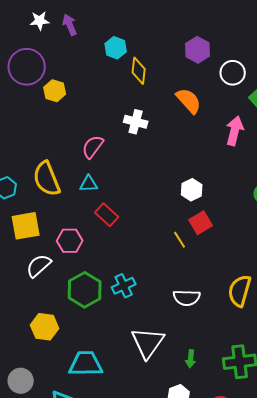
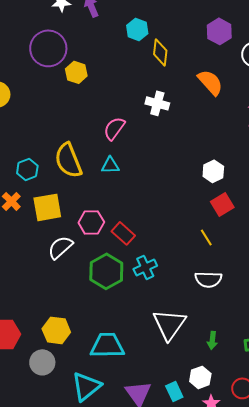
red rectangle: (107, 215) -> (123, 233), moved
yellow line: (180, 240) -> (206, 237), moved
yellow hexagon: (45, 327) -> (56, 330), moved

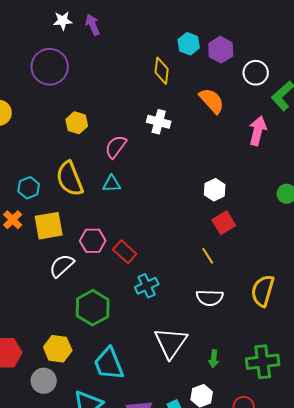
cyan hexagon: (137, 29) -> (189, 44), moved
yellow hexagon: (76, 72) -> (77, 123), moved
green hexagon: (106, 271) -> (93, 308), moved
cyan trapezoid: (107, 345) -> (109, 364), turned -111

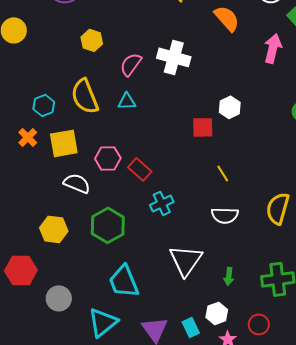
white cross: (159, 122) -> (174, 57), moved, size x1.4
red square: (224, 223) -> (203, 127), moved, turned 30
white semicircle: (62, 266) -> (77, 183), turned 64
yellow hexagon: (58, 349) -> (54, 229), moved

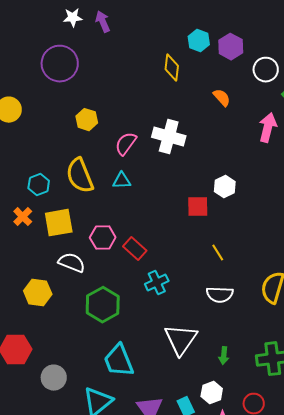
orange semicircle: (227, 18) -> (222, 98), size x0.7
yellow hexagon: (54, 229) -> (38, 293), moved

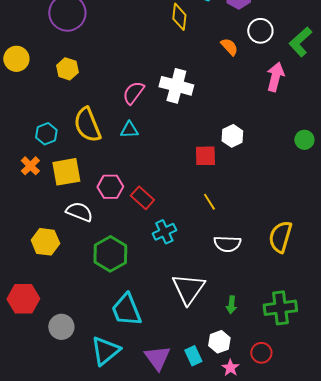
white circle: (266, 70) -> (260, 31), moved
yellow hexagon: (87, 120) -> (67, 69), moved
yellow line: (218, 253) -> (209, 202), moved

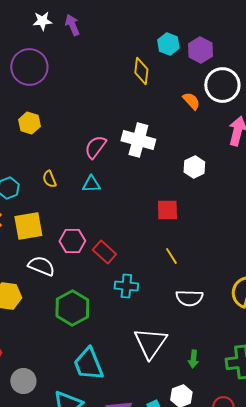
white circle: (260, 31) -> (222, 85), size x1.4
yellow semicircle: (87, 125) -> (49, 179), size x0.5
white hexagon: (232, 136) -> (194, 167), moved
cyan cross: (164, 232) -> (126, 286), turned 30

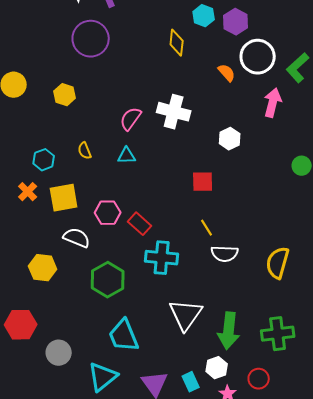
purple circle: (29, 67) -> (91, 39), moved
cyan cross: (126, 286) -> (162, 258), size x1.4
white semicircle: (189, 298) -> (225, 254), moved
green arrow: (193, 359) -> (229, 331), size x2.0

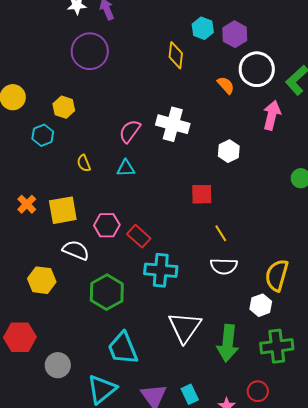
cyan hexagon: (44, 160) -> (43, 135), moved
yellow line: (207, 228) -> (221, 233), moved
white hexagon: (217, 368) -> (261, 305), moved

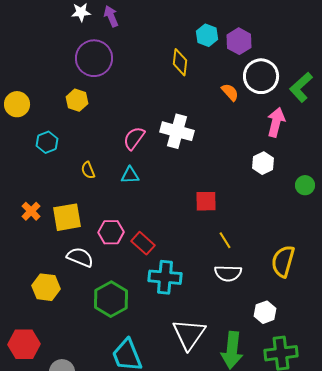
yellow hexagon: (64, 107) -> (77, 100), moved
white hexagon: (229, 151) -> (263, 163), moved
yellow semicircle: (277, 275) -> (283, 261), moved

